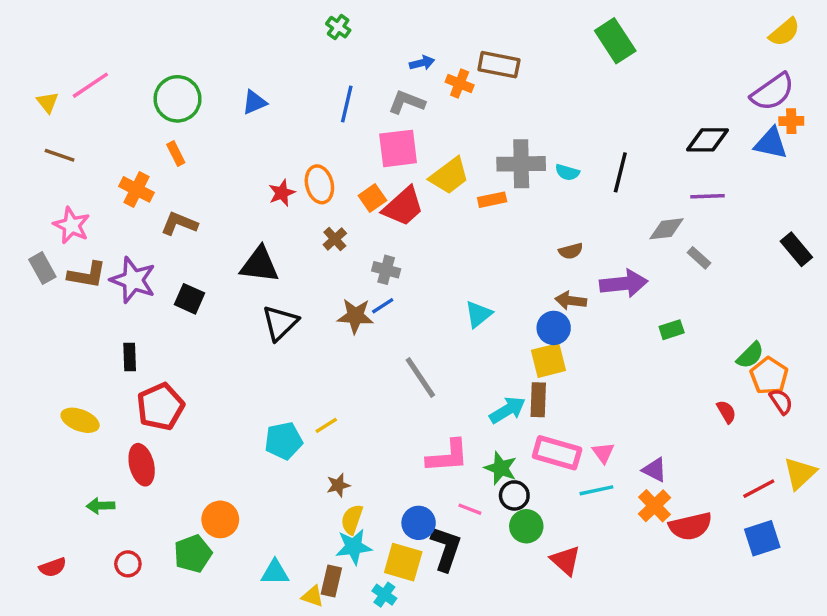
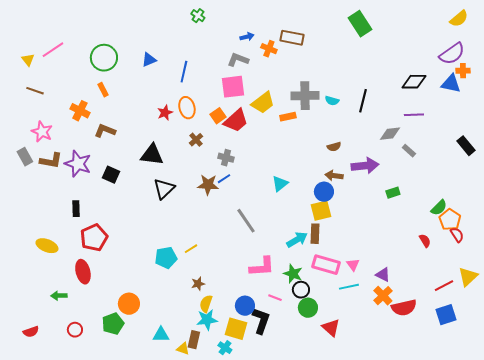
blue line: (347, 104) -> (184, 72), moved

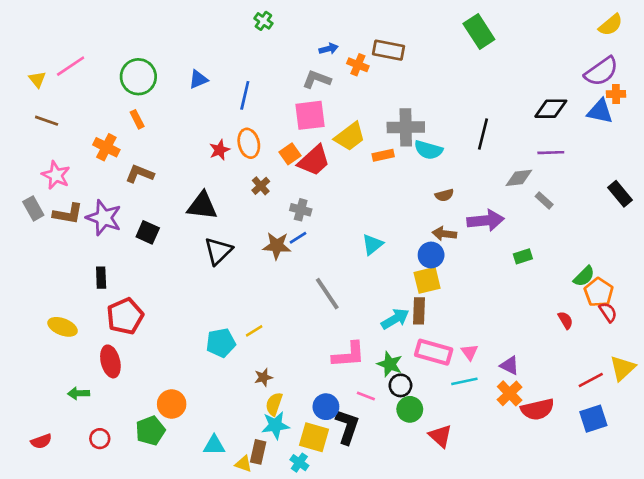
cyan semicircle: (332, 101) -> (428, 150), moved, size x1.5

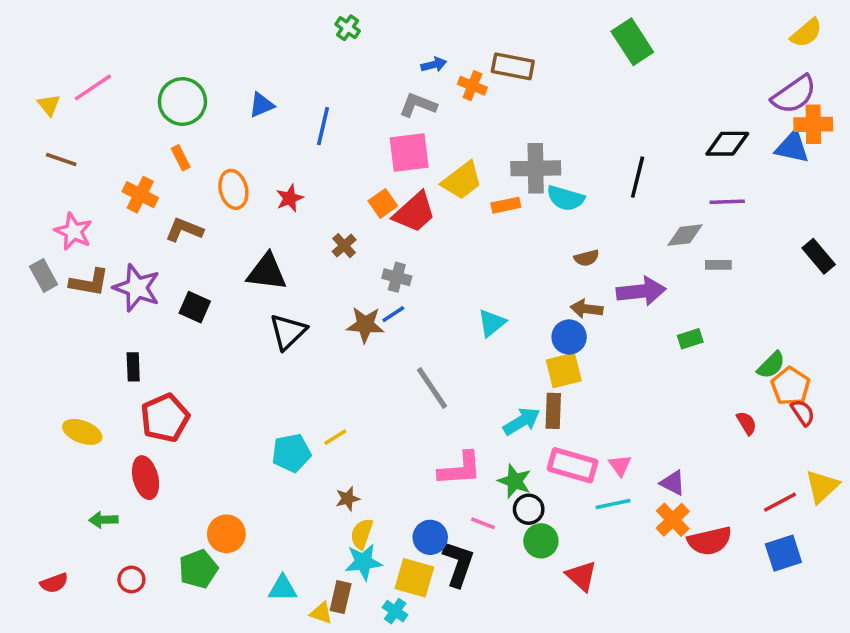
orange cross: (616, 94) -> (813, 124), size x1.5
orange ellipse: (249, 143) -> (233, 189), moved
gray rectangle: (544, 200) -> (718, 265), turned -42

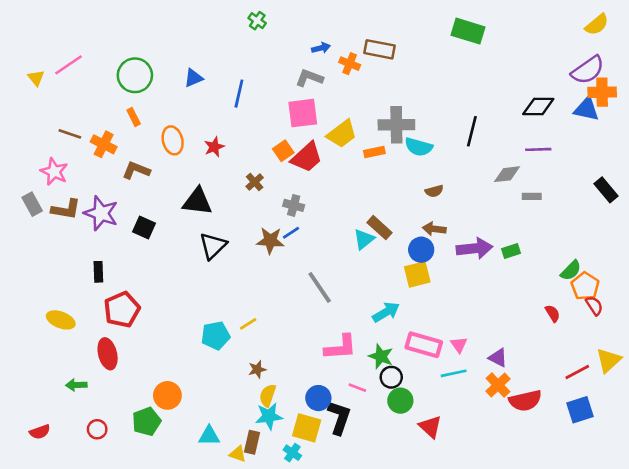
green rectangle: (632, 42) -> (468, 31), turned -40
brown line: (61, 159) -> (70, 134), moved
purple arrow: (641, 291) -> (475, 248), moved
brown rectangle: (553, 411) -> (380, 228), moved, turned -50

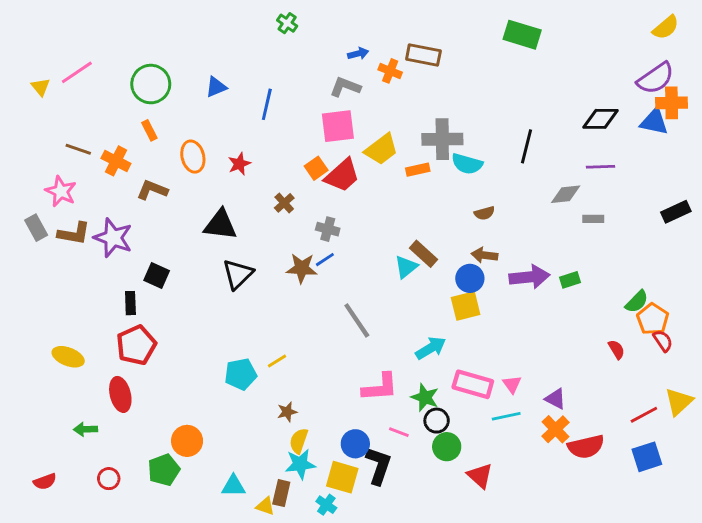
black rectangle: (606, 190) -> (676, 212), turned -75
black square: (144, 228) -> (157, 276), moved
black rectangle: (98, 272) -> (130, 303), moved

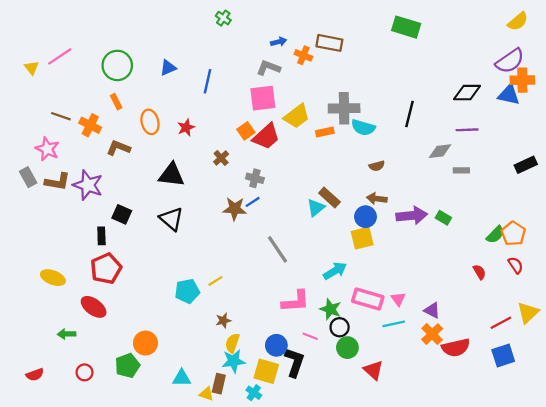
black triangle: (238, 274) -> (171, 219), moved, turned -35
green rectangle: (570, 280) -> (443, 218), turned 49
orange pentagon: (653, 319) -> (513, 234), moved
red ellipse: (120, 394) -> (94, 307), turned -40

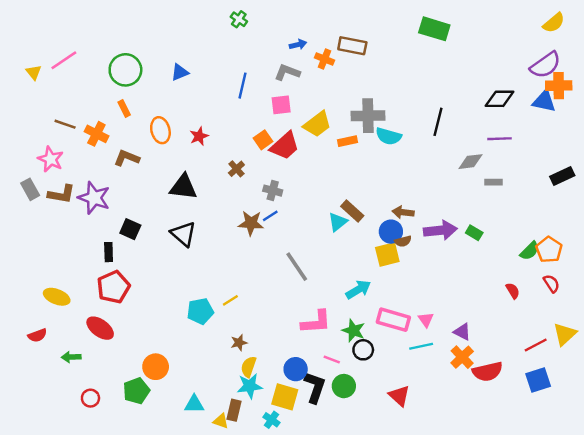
blue line: (208, 81) -> (242, 86), moved
pink square: (263, 98) -> (281, 105), size x0.7
brown semicircle: (377, 166) -> (403, 241), moved
green circle: (347, 348) -> (344, 386), moved
red semicircle: (35, 375) -> (37, 335), moved

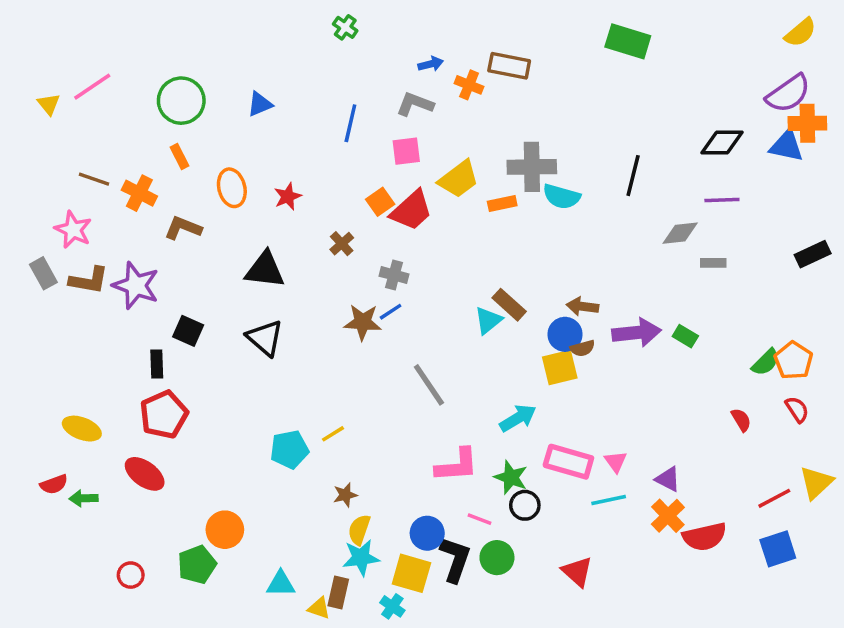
green arrow: (71, 357) -> (84, 498), moved

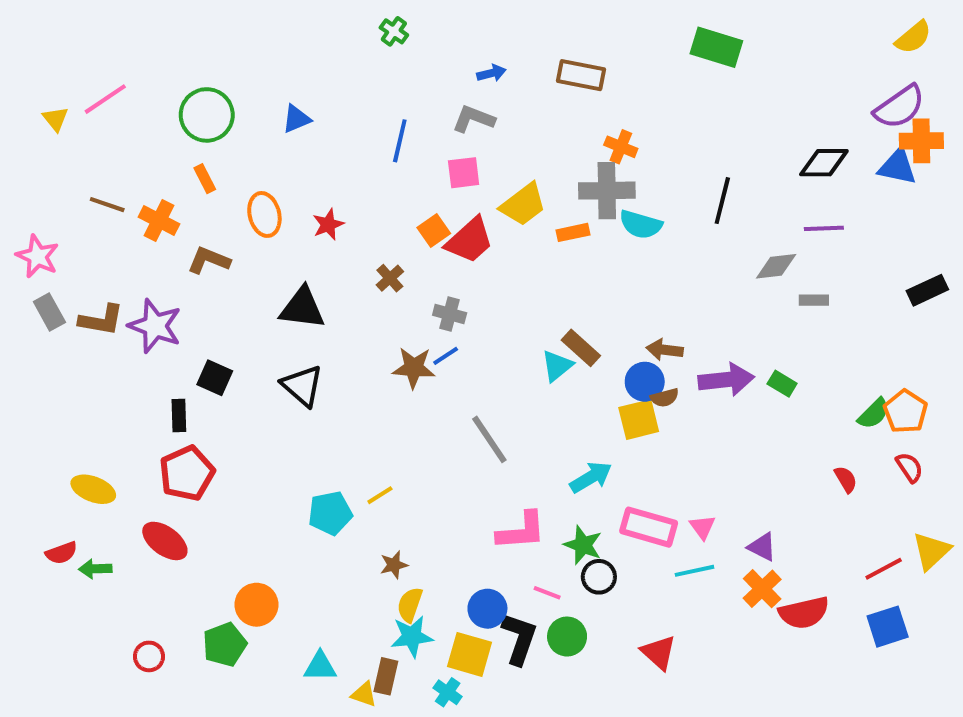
orange cross: (469, 85) -> (621, 147), moved
pink star: (73, 230) -> (38, 256), moved

